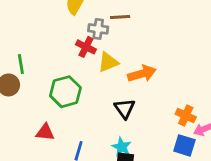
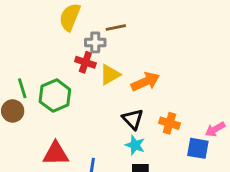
green hexagon: (65, 92) -> (55, 96), moved
orange cross: (186, 116) -> (169, 123), moved
red triangle: (45, 132) -> (56, 154), size x1.4
cyan star: (122, 147) -> (135, 145), moved

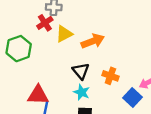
red cross: (85, 62) -> (45, 23), turned 35
blue square: (198, 148) -> (132, 97), turned 30
red triangle: (56, 154) -> (38, 95), moved

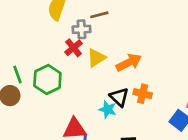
orange cross: (110, 76) -> (143, 94), moved
cyan star: (82, 92) -> (108, 109), moved

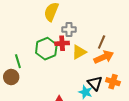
brown line: (99, 15) -> (102, 42), moved, turned -56
red cross: (74, 48) -> (62, 43), turned 32
green hexagon: (47, 79) -> (46, 49), moved

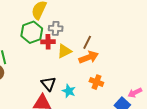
green hexagon: (46, 49) -> (32, 32), moved
black triangle: (95, 83) -> (49, 84), moved

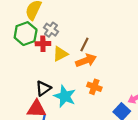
gray cross: (56, 28) -> (51, 30), turned 32
black triangle: (49, 84) -> (43, 88), turned 35
cyan star: (69, 91) -> (65, 96), size x1.5

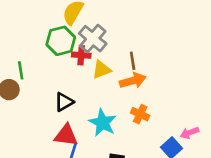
gray cross: (51, 30) -> (93, 39), size x1.5
brown line: (84, 45) -> (133, 61), turned -40
black triangle: (43, 88) -> (64, 102), moved

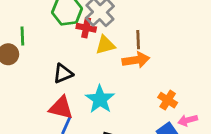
orange cross: (140, 114) -> (168, 100), moved

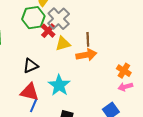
red cross: (86, 28) -> (48, 31), turned 32
orange cross: (168, 100) -> (124, 71), moved
pink arrow: (188, 120) -> (125, 87), moved

